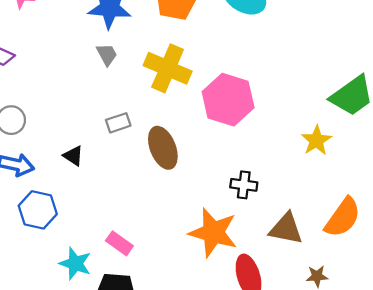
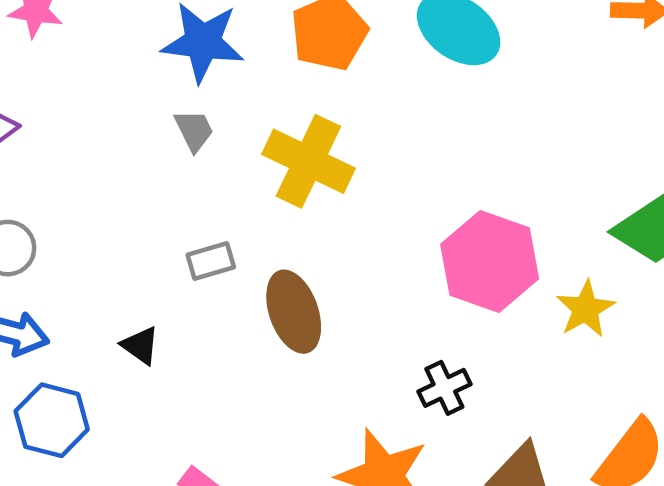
pink hexagon: (228, 100) -> (490, 261), moved
black triangle: (73, 156) -> (140, 345), moved
black cross: (244, 185) -> (444, 388), turned -35

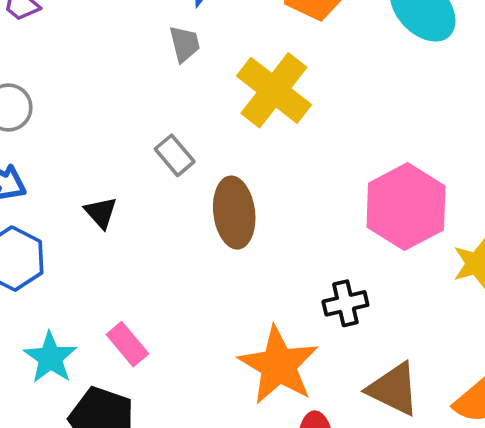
gray rectangle: (211, 261) -> (175, 155), turned 54

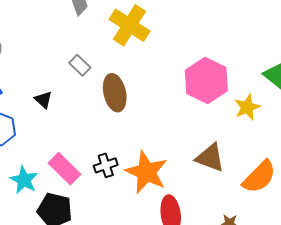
black cross: (345, 303) -> (106, 165), moved
pink rectangle: (127, 344) -> (64, 169), size x1.4
brown triangle: (394, 389) -> (210, 158), moved

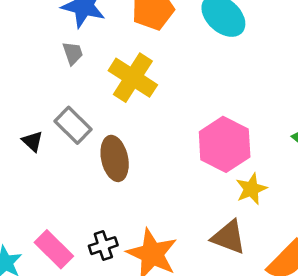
gray rectangle: (80, 65) -> (73, 125), size x1.4
black triangle: (43, 100) -> (33, 141), moved
yellow star: (247, 107) -> (251, 189), moved

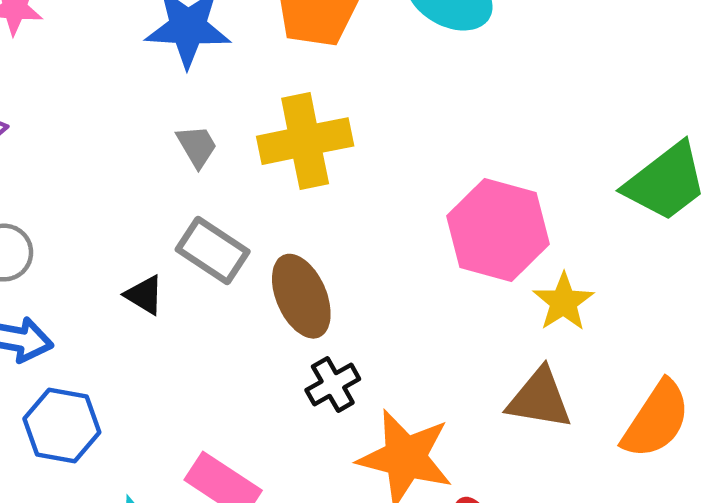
gray trapezoid: (73, 53) -> (197, 146), moved
yellow cross: (133, 78) -> (305, 141), turned -33
black cross: (103, 246) -> (333, 385), moved

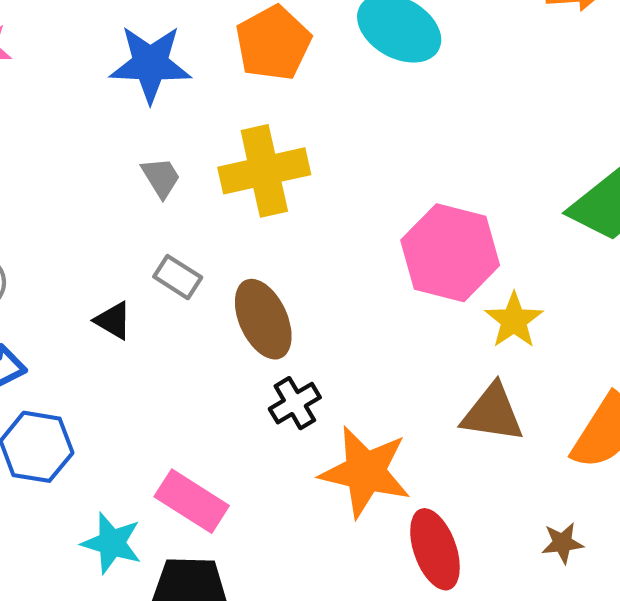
gray rectangle: (213, 250) -> (178, 277), size x0.7

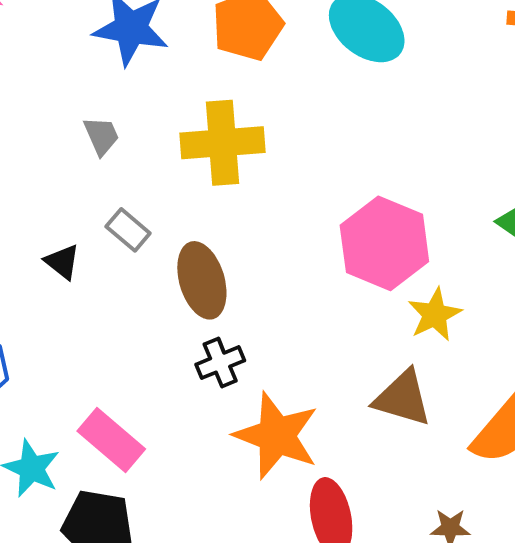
gray trapezoid: (161, 178) -> (101, 136), moved

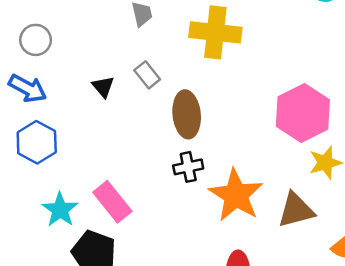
brown triangle: (403, 398) -> (296, 210), turned -42
orange star: (277, 436) -> (236, 195), moved

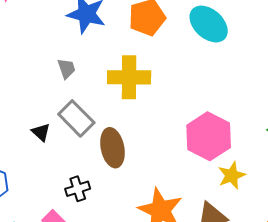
gray rectangle: (147, 75) -> (76, 118), size x1.6
black cross: (188, 167) -> (78, 189), moved

